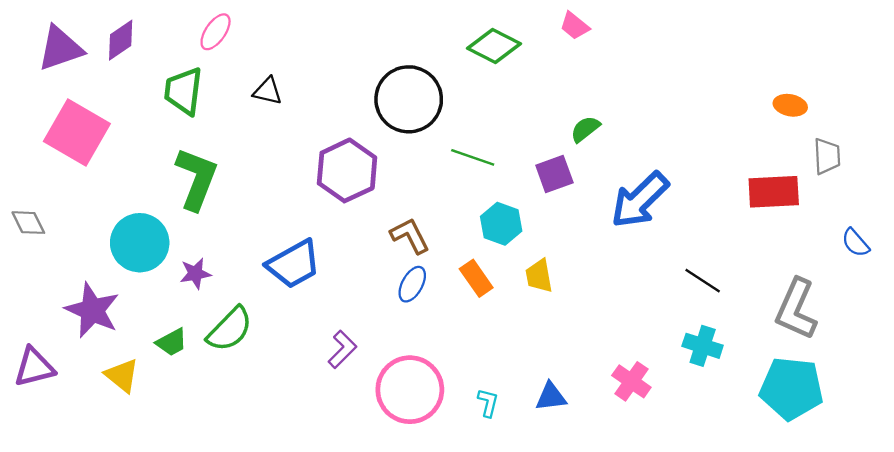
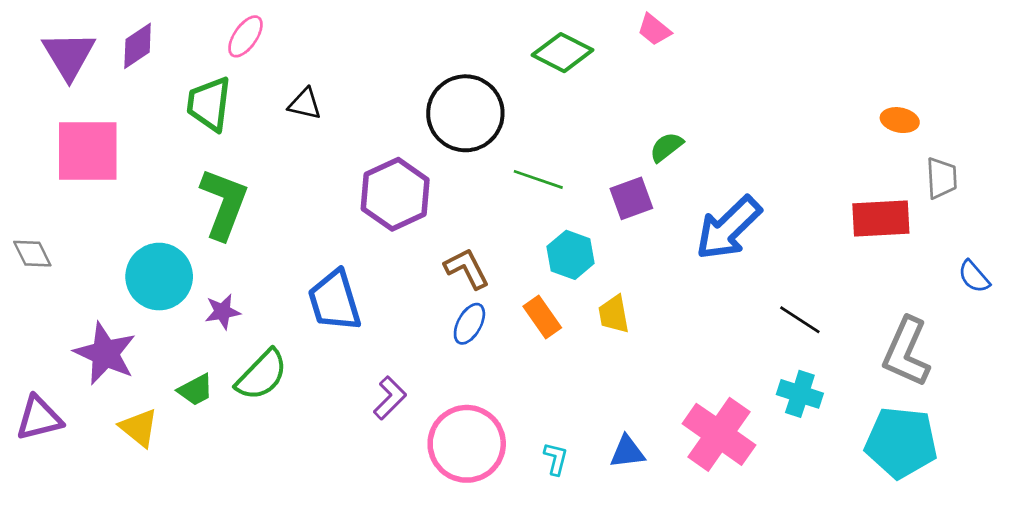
purple triangle: (60, 48) -> (69, 55), turned -42
pink square: (77, 133) -> (88, 151), turned -30
blue trapezoid: (294, 264) -> (335, 301), turned 102
pink cross: (631, 381) -> (719, 434), size x1.6

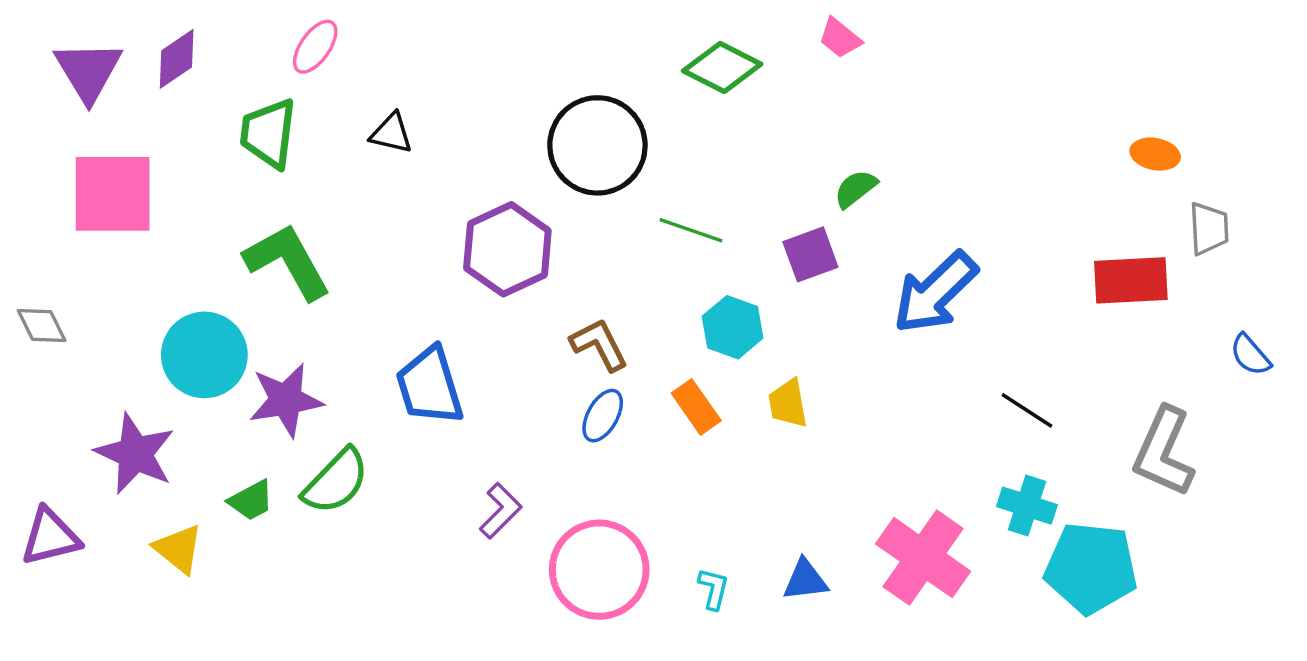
green L-shape: (224, 204) -> (287, 261), turned -50
purple star: (223, 312) -> (286, 400), size x1.6
cyan pentagon: (901, 442) -> (1091, 568), moved

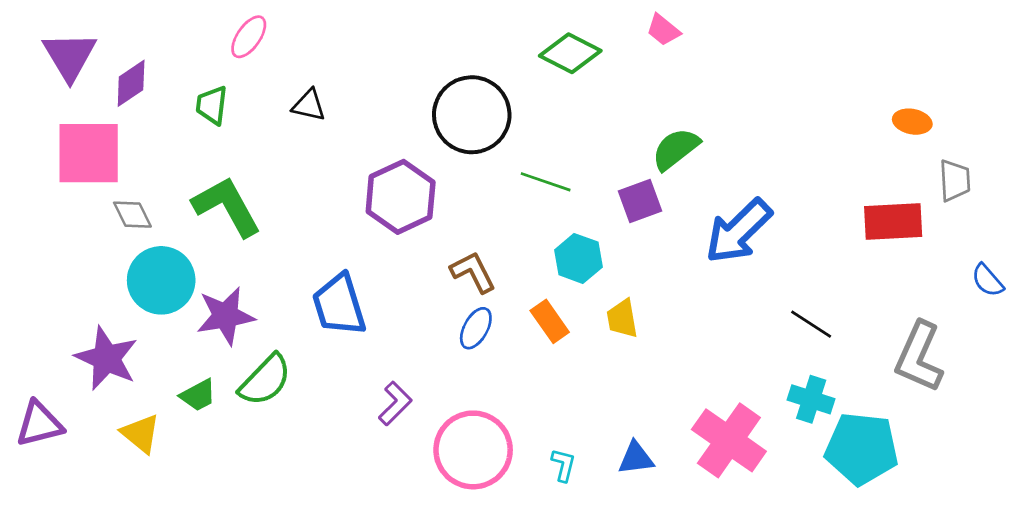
purple diamond: (177, 59) -> (131, 83), moved
green trapezoid: (268, 133) -> (212, 105), size x0.7
green semicircle: (856, 189) -> (676, 149), size x1.4
gray diamond: (42, 325) -> (132, 215), moved

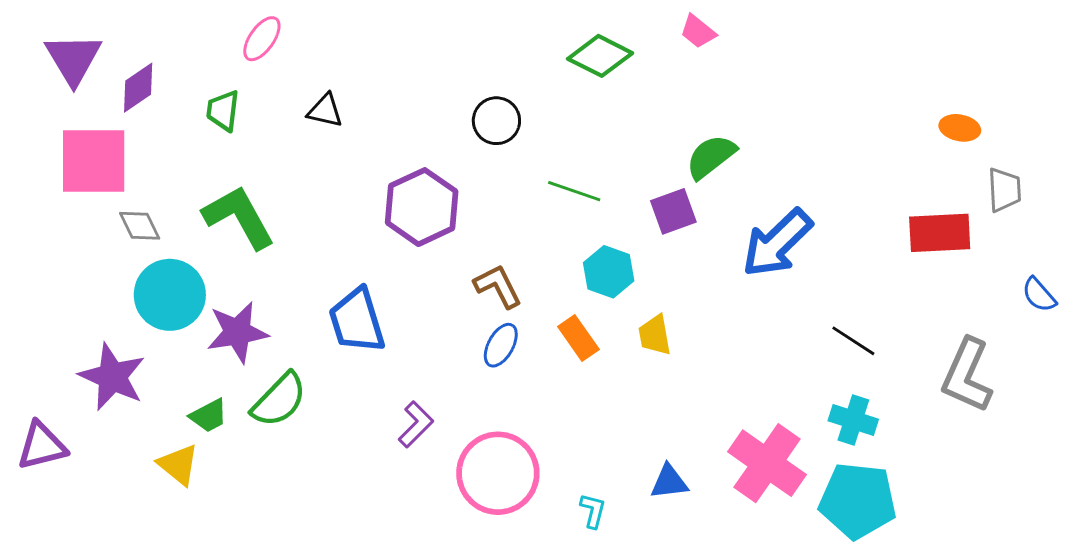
black circle: (472, 115) -> (496, 121), size x0.6
yellow triangle: (141, 434) -> (178, 465), moved
cyan pentagon: (862, 449) -> (858, 501), moved
cyan L-shape: (563, 465) -> (593, 511), moved

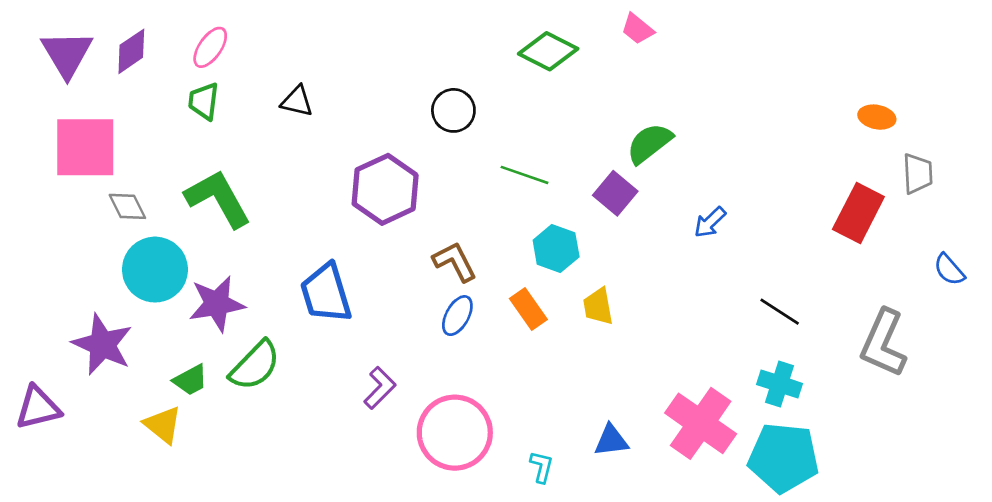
pink ellipse: (262, 39) -> (210, 47), moved
purple diamond: (138, 88) -> (131, 51), moved
purple square: (673, 211) -> (615, 193), turned -30
red rectangle: (940, 233) -> (858, 213), turned -60
blue arrow: (777, 243) -> (710, 222), size x0.5

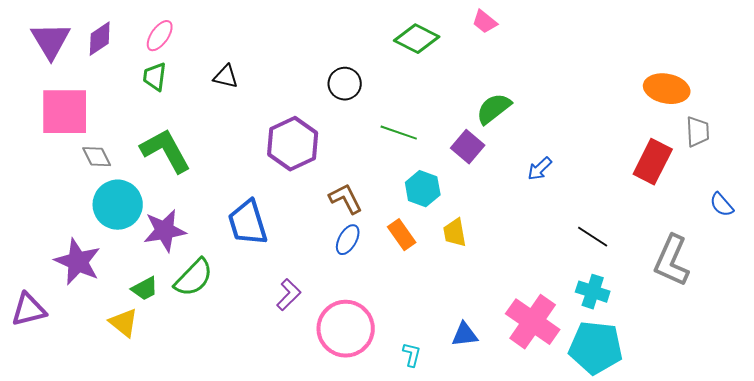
orange ellipse: (877, 117) -> (667, 89), size x1.6

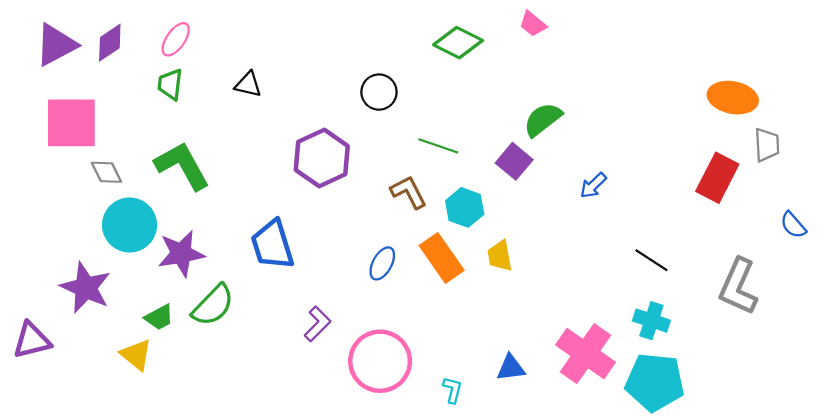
purple triangle: (51, 41) -> (56, 45), turned 33
brown L-shape: (346, 199) -> (409, 192), moved
orange rectangle: (402, 235) -> (442, 258), size x1.4

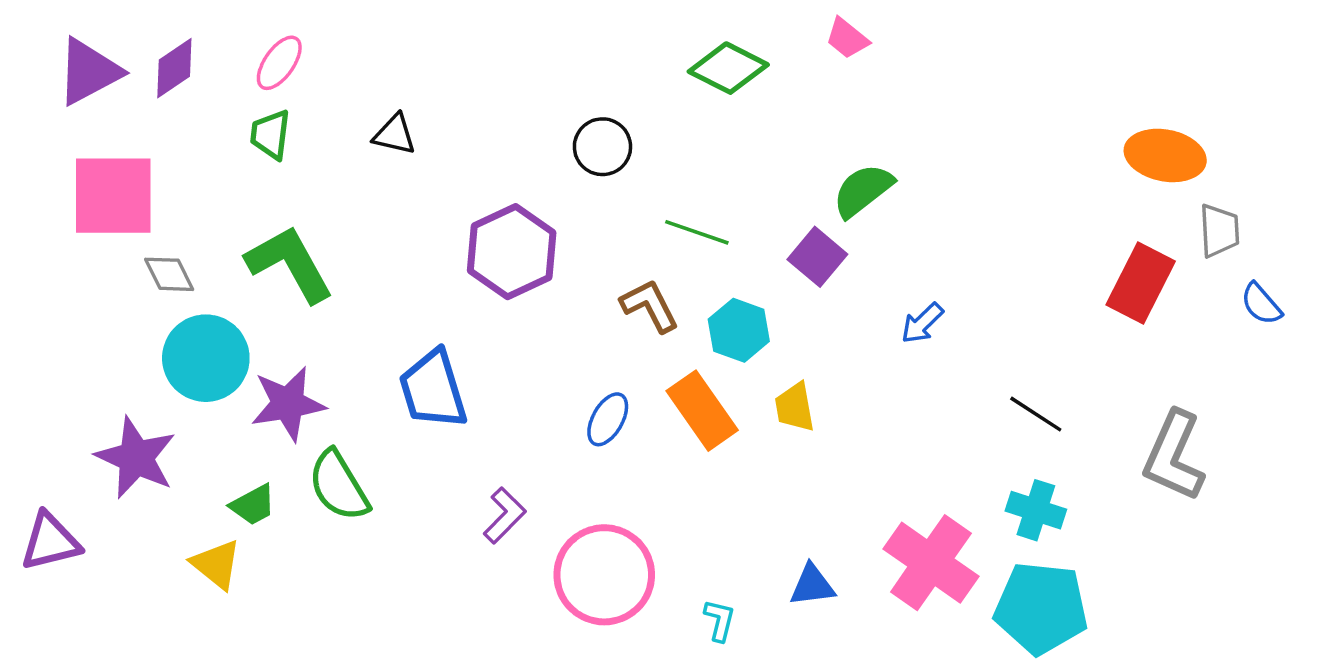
blue arrow: (593, 185) -> (922, 323), moved
blue semicircle: (793, 225) -> (1261, 304), moved
green semicircle: (213, 305) -> (339, 486), turned 105

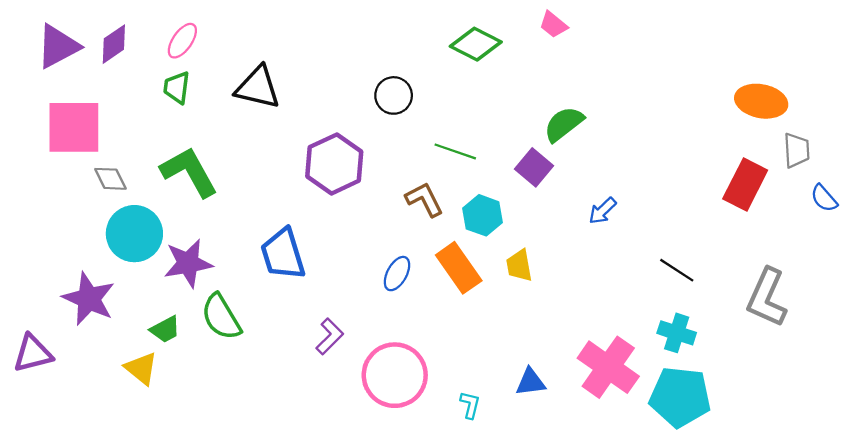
black triangle: (395, 134) -> (258, 87), size x1.6

